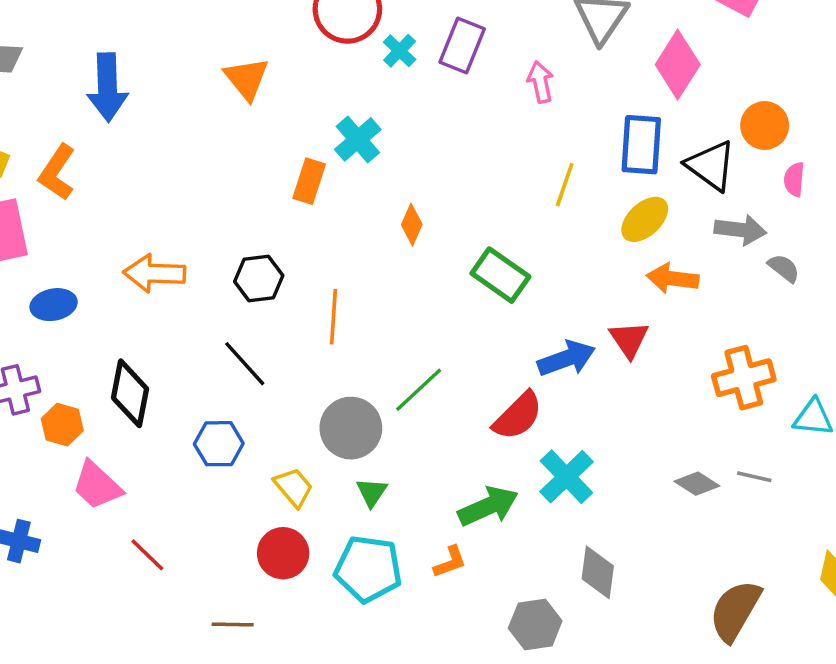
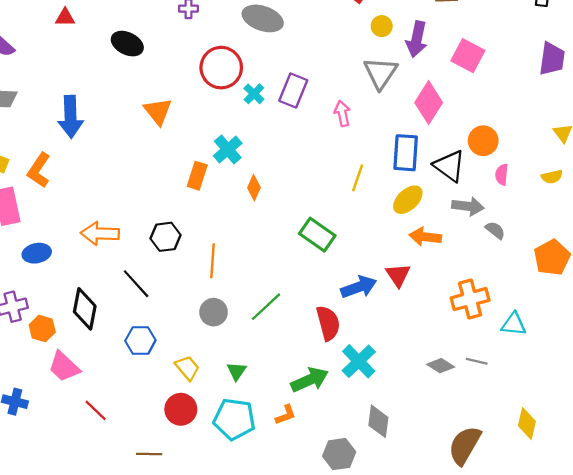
orange diamond: (412, 225) -> (254, 188), moved
black line: (245, 364) -> (136, 284), moved
red semicircle: (518, 416) -> (328, 323), turned -60
gray circle: (351, 428) -> (214, 312), moved, size x0.7

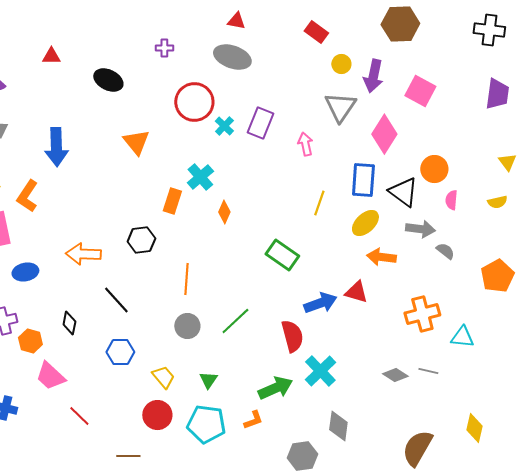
black hexagon: (166, 237) -> (141, 240), moved
red triangle: (398, 275) -> (356, 292), turned -40
black diamond: (85, 309) -> (69, 323), size x0.6

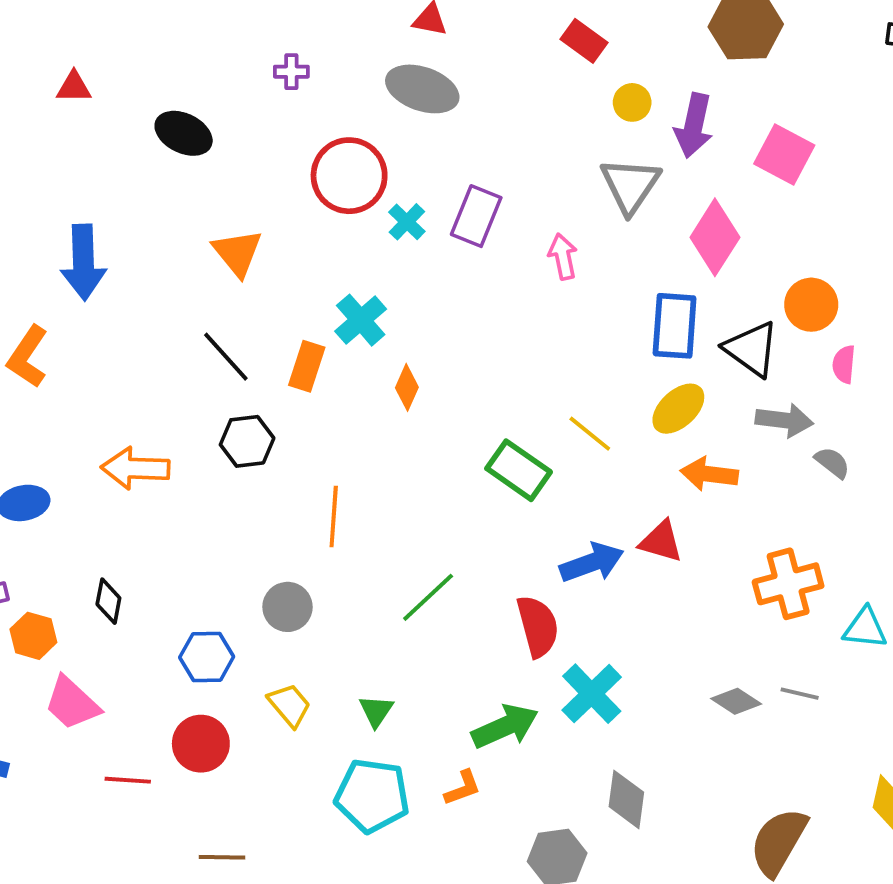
yellow line: (319, 203) -> (590, 434), moved, turned -70
black line: (116, 300) -> (226, 357), moved
gray circle: (187, 326) -> (288, 607), moved
red circle: (157, 415) -> (201, 744), moved
red line: (79, 416) -> (128, 780), turned -40

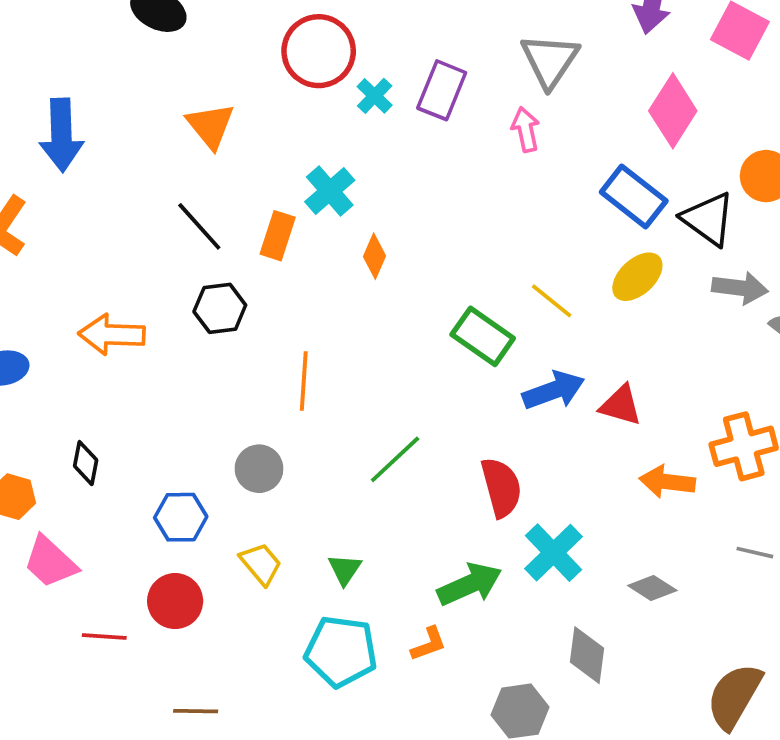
gray triangle: (630, 185) -> (550, 60), moved
blue rectangle: (675, 326) -> (634, 197), turned -56
orange arrow: (709, 474) -> (667, 482), moved
blue arrow: (592, 563) -> (554, 390), moved
gray diamond: (736, 701) -> (652, 588), moved

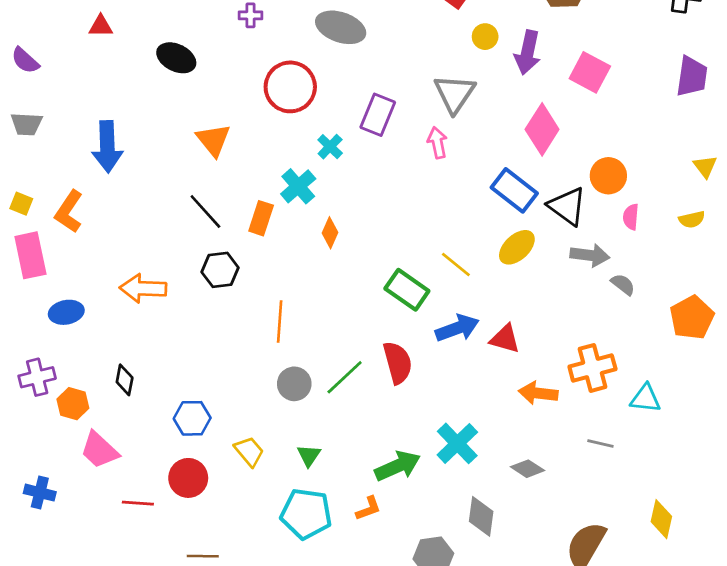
cyan cross: (375, 96) -> (330, 147), moved
gray circle: (259, 469) -> (294, 384), moved
red semicircle: (501, 487) -> (398, 363), moved

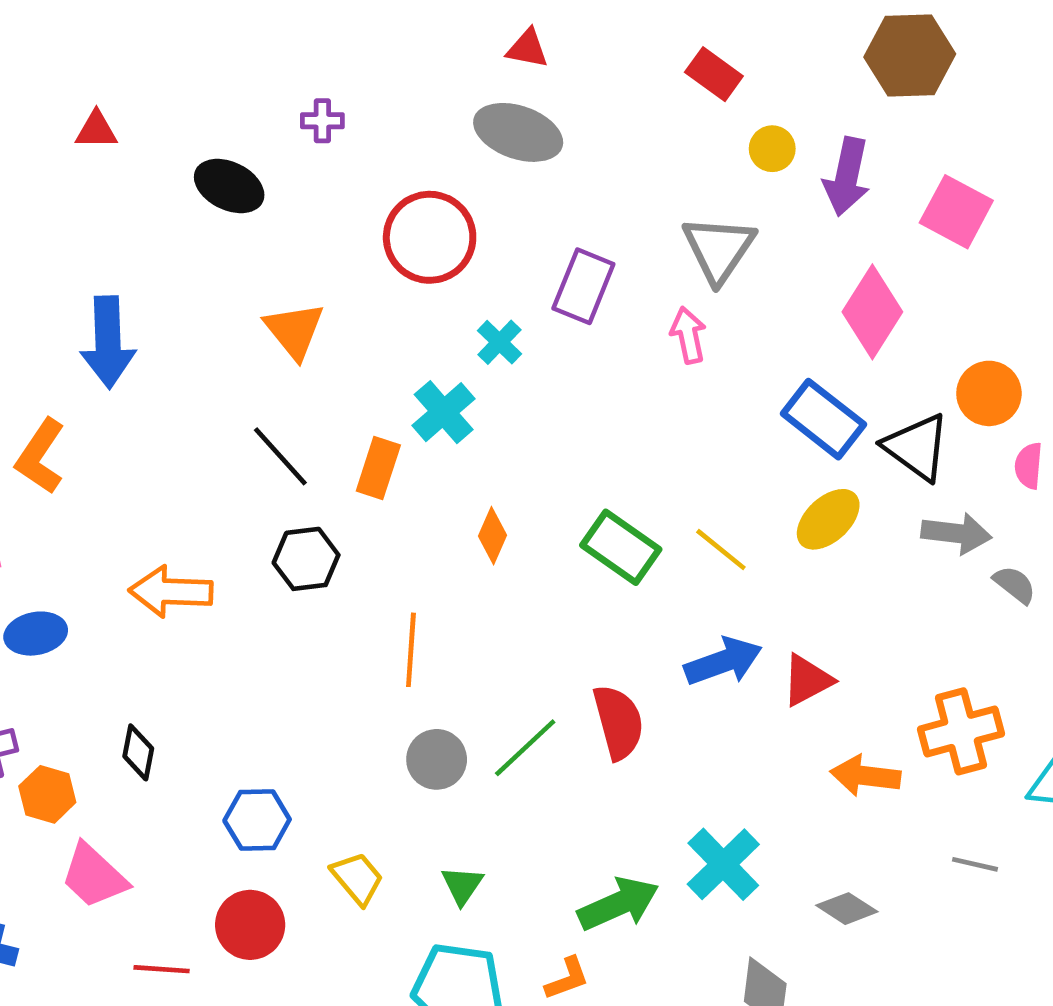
purple cross: (250, 15) -> (322, 121), moved
orange diamond: (330, 233) -> (493, 536), moved
green rectangle: (407, 290) -> (621, 547), moved
red triangle: (505, 339) -> (807, 680), turned -44

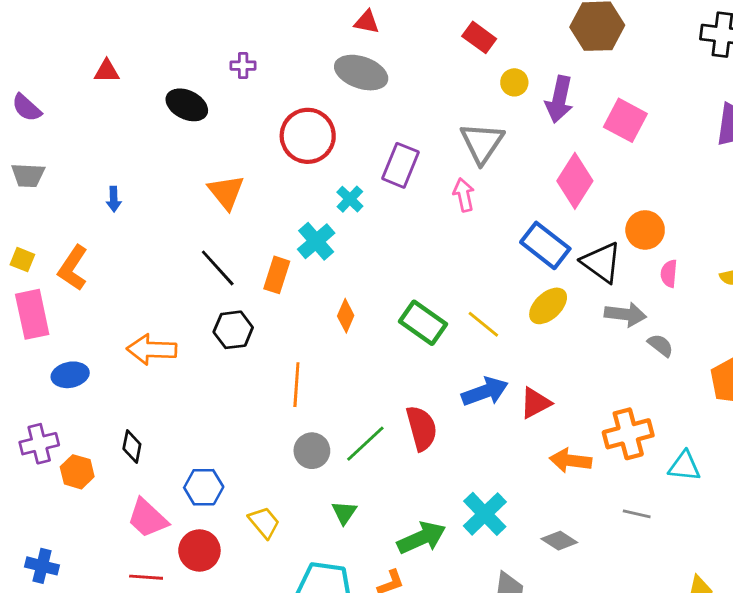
blue arrow: (108, 342) -> (114, 199), size x0.5
pink trapezoid: (94, 876) -> (147, 518), moved
green triangle: (462, 885) -> (344, 513), moved

